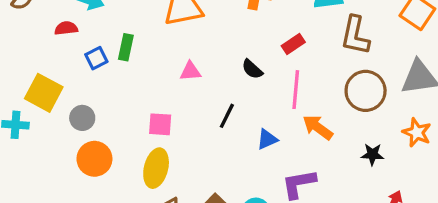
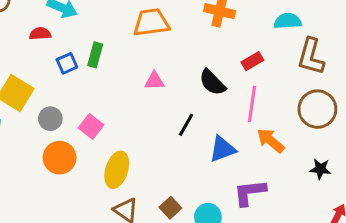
black semicircle: (252, 69) -> (212, 82), size x1.4
pink square: (160, 124) -> (91, 126), moved, turned 30
blue triangle: (267, 139) -> (222, 149), size x1.4

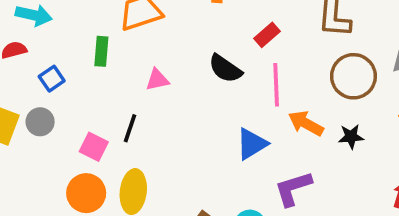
green rectangle: (95, 55) -> (101, 51), moved
gray circle: (50, 119) -> (40, 122), moved
black line: (186, 125) -> (130, 128), moved
orange circle: (60, 158) -> (86, 193), moved
black star: (320, 169) -> (351, 137), moved

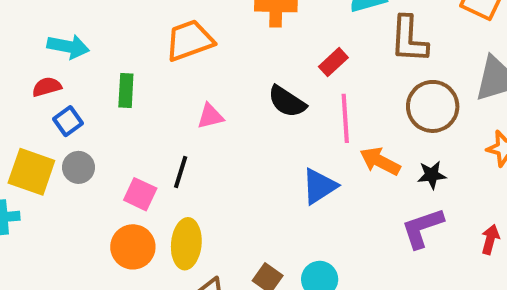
green rectangle: (101, 51) -> (126, 90), moved
blue square: (52, 79) -> (68, 121), moved
purple L-shape: (293, 188) -> (422, 228), moved

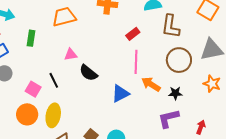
black semicircle: (287, 102) -> (88, 73), moved
black line: (181, 172) -> (54, 80), turned -49

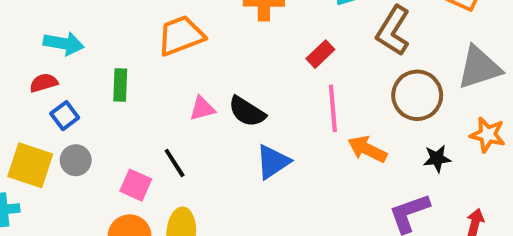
brown L-shape: (171, 26) -> (393, 31), turned 30
black semicircle: (88, 73) -> (247, 112), moved
black star: (175, 93) -> (437, 159), moved
blue triangle: (120, 94) -> (273, 162), moved

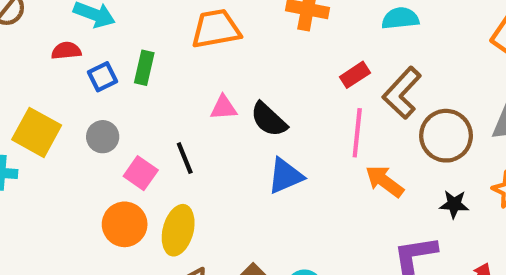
brown L-shape: (393, 31) -> (402, 93), moved
blue square: (65, 116) -> (103, 77), moved
gray circle: (76, 160) -> (103, 137), moved

